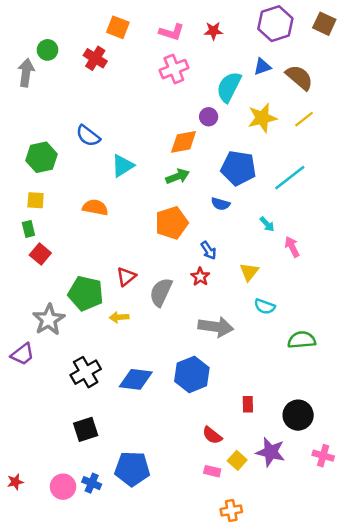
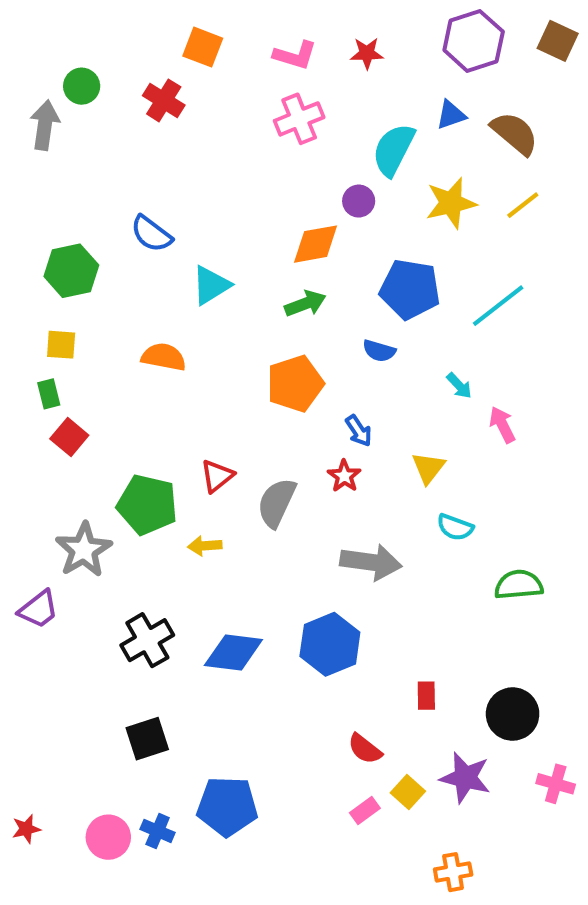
pink rectangle: (212, 471) -> (365, 810), turned -49
orange cross: (231, 511) -> (453, 872), moved

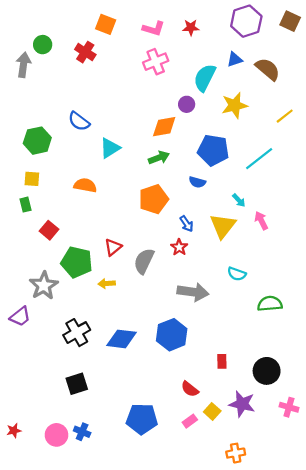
yellow line: (523, 205) -> (285, 116), moved
red square: (69, 437) -> (49, 230), moved
yellow triangle: (428, 468) -> (223, 226), moved, size x1.5
blue pentagon: (227, 806) -> (142, 419), moved

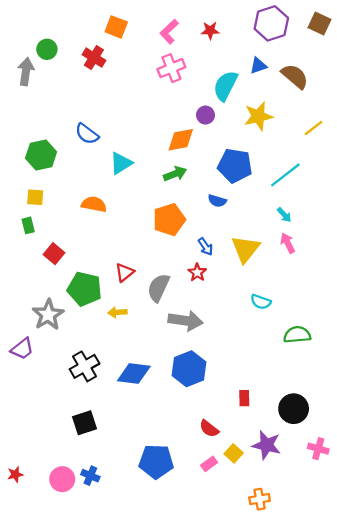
pink L-shape: (154, 29) -> (169, 32), turned 120
cyan arrow: (239, 200) -> (284, 215), moved
gray arrow: (193, 292) -> (186, 321), moved

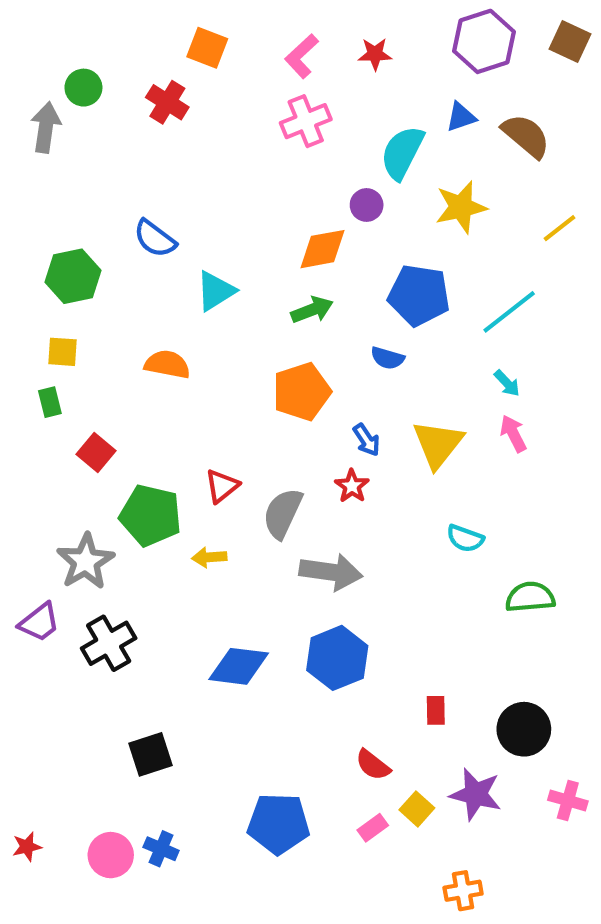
black cross: (85, 366) -> (109, 643), moved

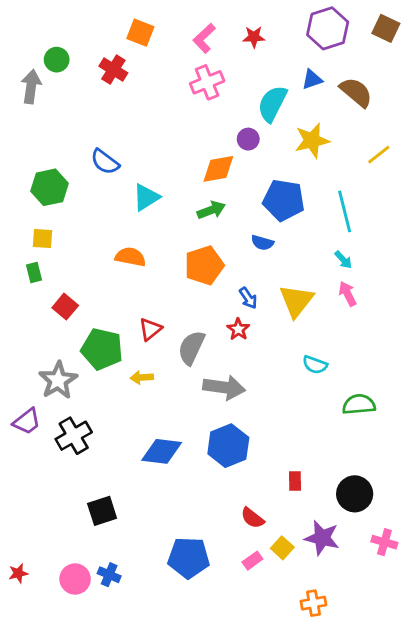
cyan line: (509, 312) -> (345, 211), turned -66
orange semicircle: (167, 364) -> (130, 257), moved

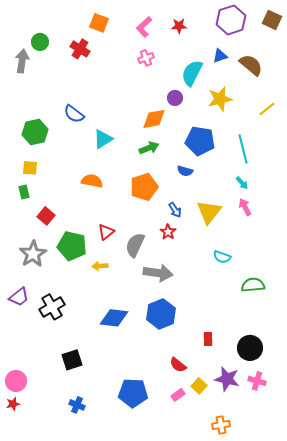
pink cross: (207, 82) -> (146, 58), size x0.7
gray star: (58, 380) -> (33, 254), moved
pink cross: (384, 542) -> (257, 381), moved
pink circle: (75, 579) -> (16, 381), moved

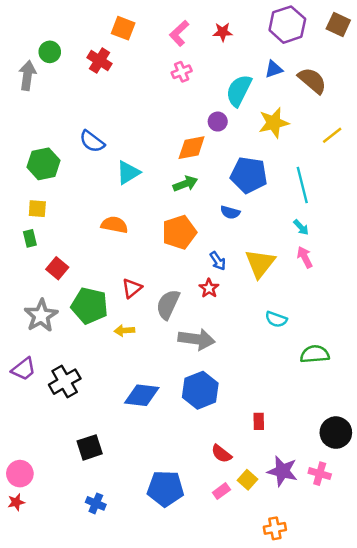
black circle: (250, 348) -> (336, 433), moved

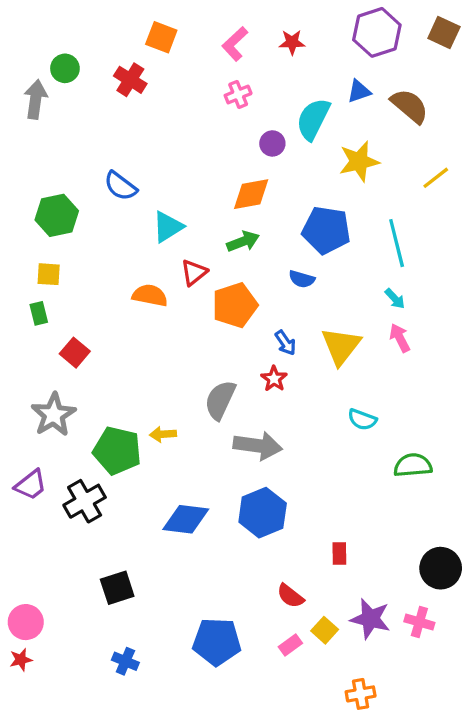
purple circle: (218, 122) -> (272, 143), moved
red triangle: (132, 288) -> (194, 273), moved
green pentagon: (90, 306) -> (117, 451), moved

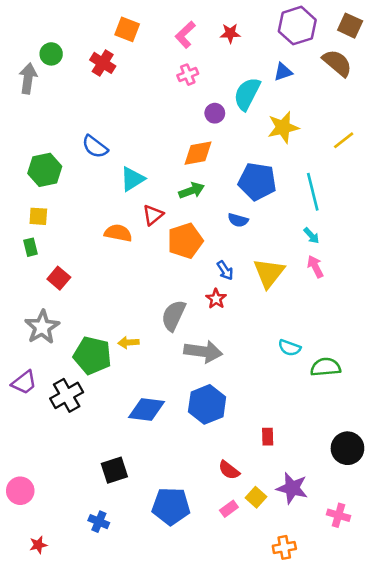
brown semicircle: (410, 106) -> (337, 63), moved
cyan semicircle: (362, 420) -> (290, 348), moved
black square: (117, 588) -> (114, 470), moved
pink cross: (419, 622) -> (338, 515), moved
red star: (21, 660) -> (38, 545), moved

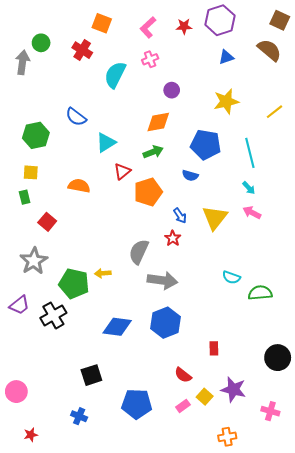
purple hexagon: (297, 26) -> (220, 20), moved
cyan semicircle: (247, 94) -> (115, 75), moved
orange semicircle: (118, 233) -> (79, 186), moved
pink arrow: (315, 267) -> (252, 213), turned -36

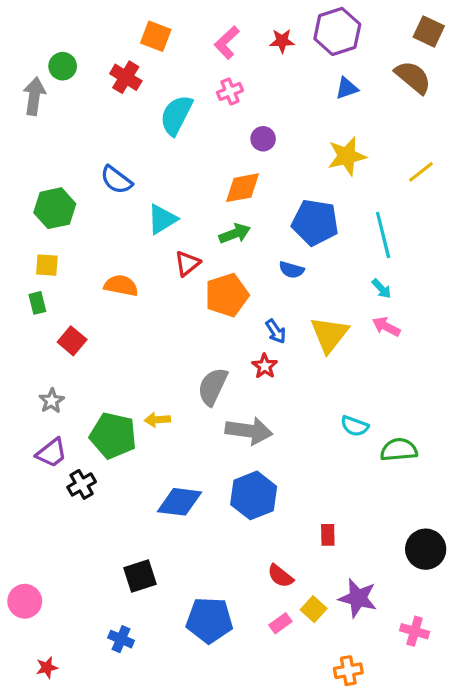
gray star: (34, 261) -> (52, 401), size x0.6
purple trapezoid: (19, 305) -> (52, 453), moved
black cross: (53, 315) -> (82, 484), size x0.7

